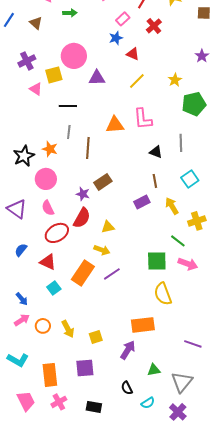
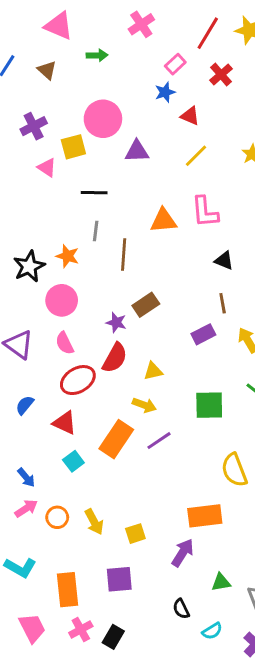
green square: (157, 261) -> (209, 405), moved
black rectangle: (94, 407) -> (113, 637), moved, turned -70

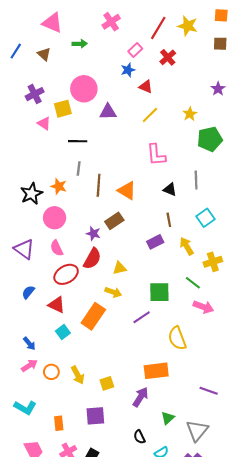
orange triangle: (163, 221) -> (127, 190), moved, turned 36
purple line: (159, 441) -> (142, 317), moved
green triangle: (221, 582) -> (168, 418), turned -32
orange rectangle: (68, 590) -> (59, 423), size x0.6

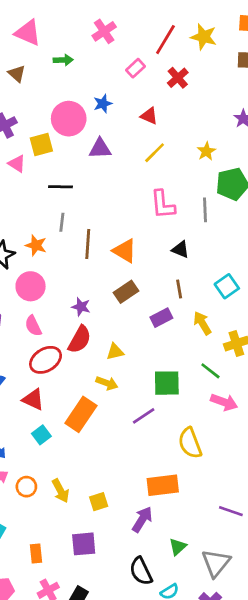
blue star: (128, 70) -> (103, 104), moved
gray line: (196, 180) -> (205, 210), moved
brown rectangle: (114, 221) -> (126, 292), moved
black semicircle: (139, 437) -> (141, 571), size x1.5

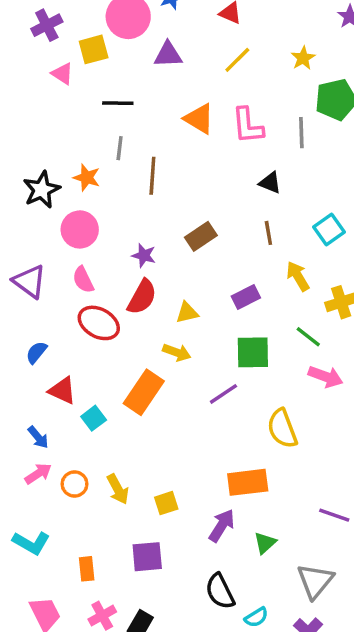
orange triangle: (125, 251) -> (199, 119), moved
purple rectangle: (161, 318) -> (246, 297), moved
red ellipse: (46, 360) -> (99, 323), turned 60
red triangle: (33, 399) -> (62, 391), moved
green triangle: (178, 547) -> (265, 543), moved

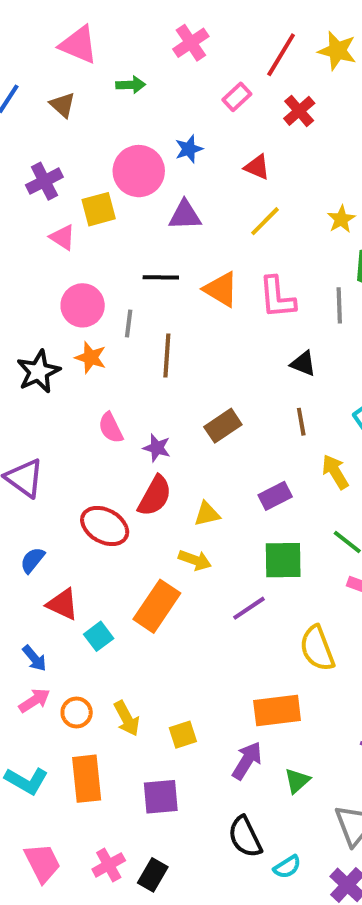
black line: (118, 103) -> (161, 277), moved
pink circle: (80, 229) -> (83, 305), moved
pink semicircle: (83, 280) -> (111, 428), moved
orange rectangle: (87, 569) -> (87, 779), moved, size x1.6

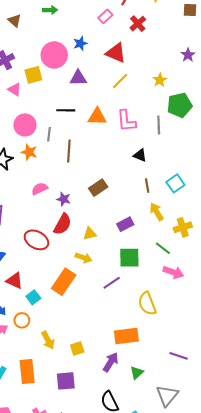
red triangle: (257, 167) -> (116, 53), size x1.5
orange triangle: (221, 289) -> (97, 117), turned -30
brown line: (301, 422) -> (147, 186), moved
pink semicircle: (111, 428) -> (40, 189), turned 91
orange circle: (77, 713) -> (22, 320), moved

